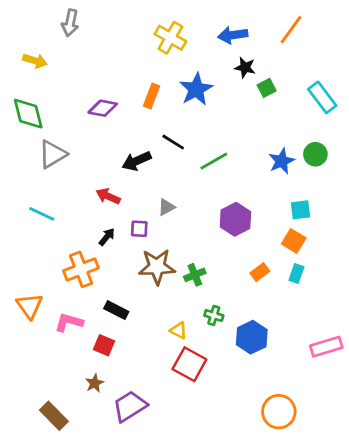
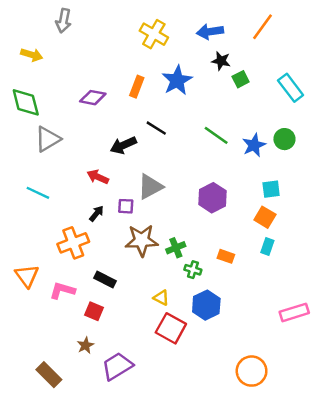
green line: (214, 161) -> (216, 135), moved, turned 65
gray triangle: (166, 207) -> (150, 187), size x1.6
orange rectangle: (260, 272) -> (226, 256), moved, turned 56
green cross: (214, 315) -> (193, 270), moved
blue hexagon: (252, 337) -> (206, 305), moved

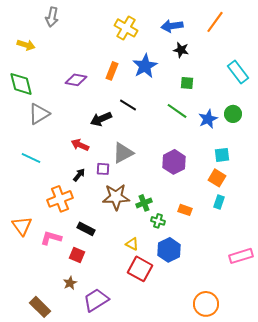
green square: (241, 79) -> (187, 83), moved, turned 32

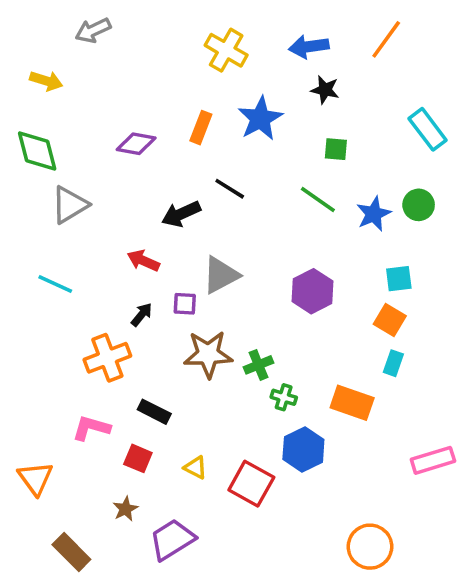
gray arrow: (52, 17) -> (93, 30), turned 54
orange rectangle: (185, 210) -> (352, 403), moved, size x1.6
orange triangle: (22, 226) -> (35, 478), moved
yellow triangle: (132, 244) -> (196, 467), moved

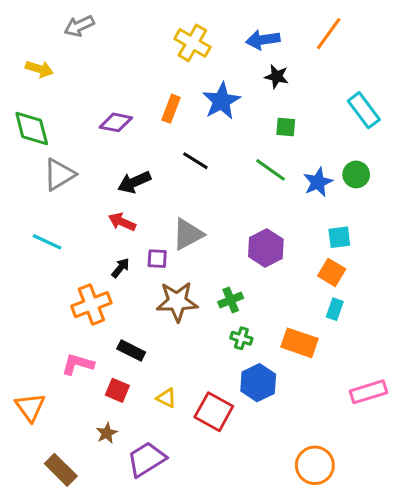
black arrow: (181, 214) -> (134, 182), moved
green cross: (258, 365) -> (231, 300), moved

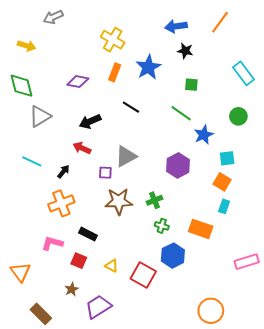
yellow cross: (192, 43) -> (113, 40), moved
blue star: (318, 182) -> (204, 135), moved
black arrow: (120, 268) -> (63, 172), moved

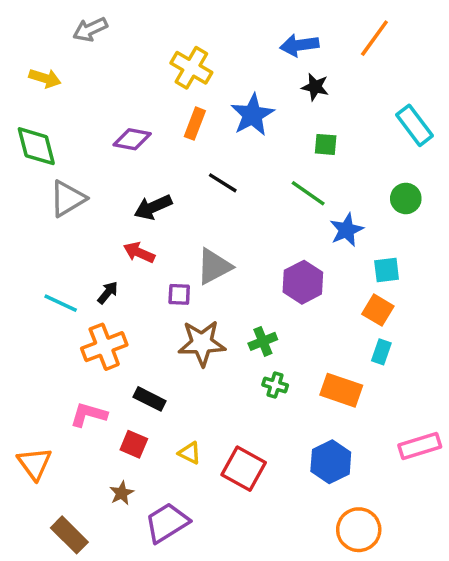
cyan line: (32, 161) -> (61, 303), moved
blue hexagon: (173, 256) -> (331, 462), moved

